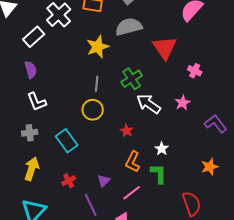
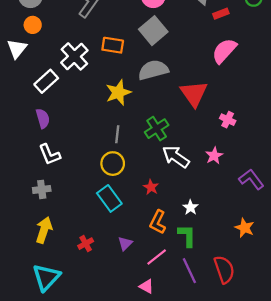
cyan rectangle: (67, 141) -> (109, 198), moved
orange star: (210, 167) -> (245, 228), turned -30
purple line: (91, 205) -> (189, 271), moved

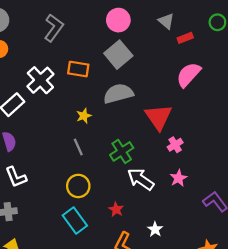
yellow star: (118, 93) -> (84, 116), size x0.6
pink cross: (228, 120) -> (175, 145), moved, turned 32
gray line: (117, 134) -> (78, 147), moved, turned -30

